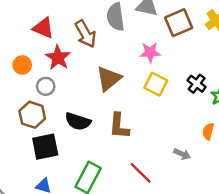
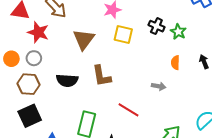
orange circle: (22, 65) -> (11, 59), moved
black square: (45, 147) -> (30, 116), moved

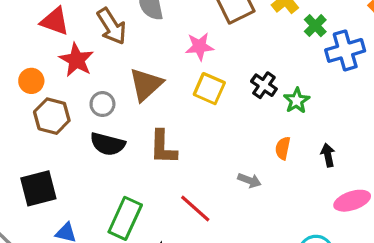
gray circle: (34, 58) -> (102, 104), moved
orange circle: (11, 59) -> (31, 81), moved
brown hexagon: (29, 84) -> (52, 116), moved

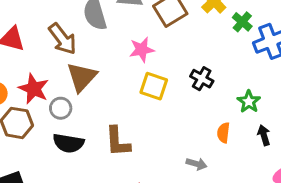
red star: (76, 60) -> (34, 89), moved
brown triangle: (146, 84) -> (82, 77), moved
green star: (297, 101) -> (249, 102), moved

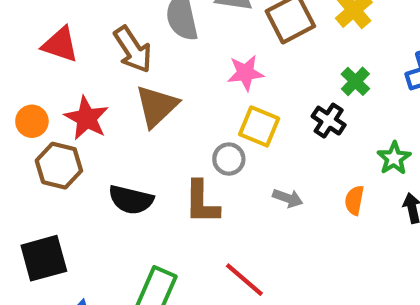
green cross: (242, 22) -> (355, 81), moved
gray circle: (61, 108) -> (229, 159), moved
gray arrow: (197, 164) -> (288, 198), moved

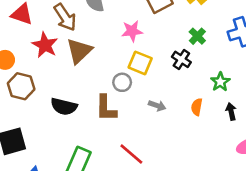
red star: (87, 118) -> (45, 45), moved

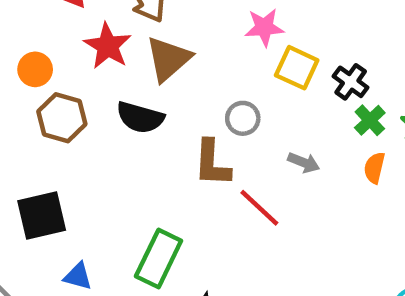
green cross: (197, 36) -> (370, 120), moved
yellow square: (140, 63) -> (297, 68), moved
black semicircle: (64, 107) -> (140, 117), moved
red line: (131, 154) -> (259, 208), moved

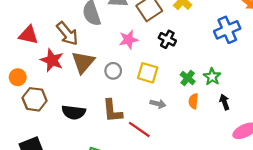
yellow square: (297, 68) -> (148, 73), moved
black cross: (351, 82) -> (167, 39), moved
black semicircle: (140, 117) -> (74, 112), moved
gray circle: (243, 118) -> (113, 71), moved

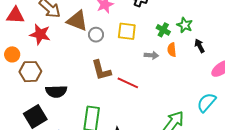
brown triangle: (83, 62) -> (77, 21), moved, turned -40
gray arrow: (158, 104) -> (151, 55), moved
black semicircle: (74, 112) -> (56, 91), moved

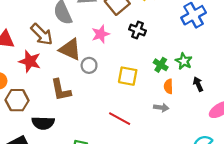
yellow square: (127, 31) -> (128, 76), moved
gray arrow: (151, 55) -> (161, 108), moved
brown L-shape: (101, 70) -> (61, 90), moved

